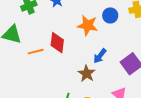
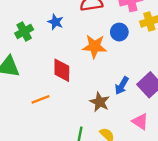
orange line: (36, 52) -> (41, 99), moved
blue arrow: (100, 56) -> (122, 86), moved

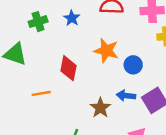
blue circle: (119, 32) -> (133, 65), moved
blue arrow: (122, 86) -> (126, 96), turned 54

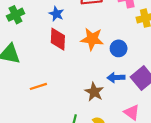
green cross: (38, 22) -> (16, 15), moved
red diamond: (68, 68) -> (58, 39), moved

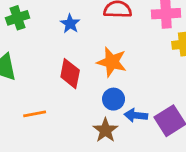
red diamond: (58, 39) -> (70, 74), moved
blue circle: (119, 48) -> (114, 99), moved

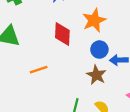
orange star: (112, 62) -> (94, 20), turned -30

